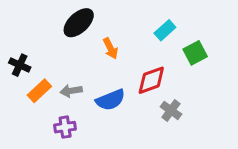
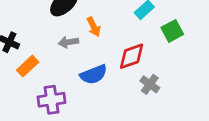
gray arrow: (71, 91) -> (68, 42), moved
purple cross: (65, 127) -> (52, 100), size x1.4

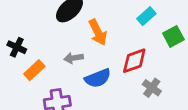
orange arrow: (94, 27) -> (98, 32), size x1.4
gray arrow: (68, 42) -> (74, 58), moved

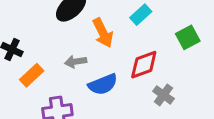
cyan rectangle: (146, 16) -> (141, 15), moved

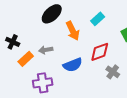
gray arrow: (76, 62) -> (46, 50), moved

